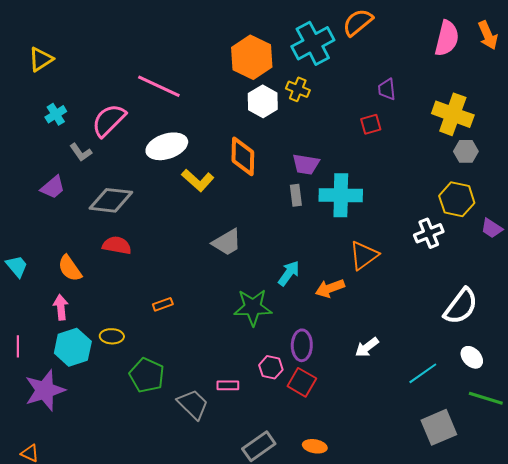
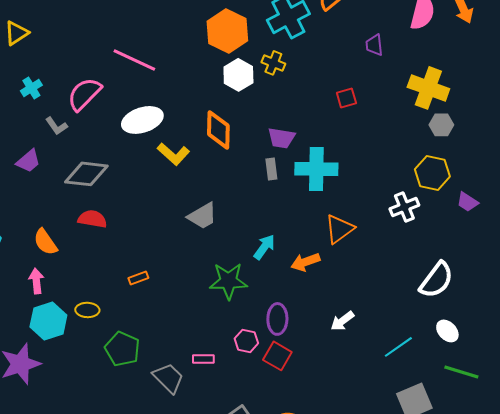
purple trapezoid: (387, 89) -> (374, 45), moved

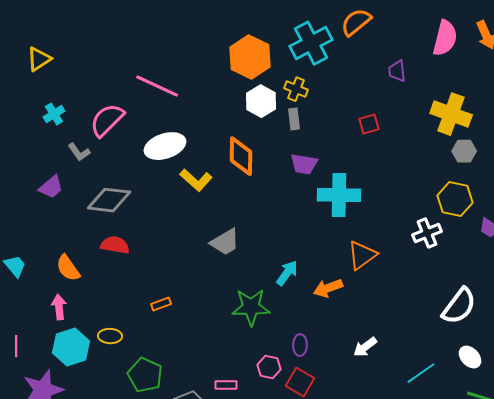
gray rectangle: (271, 169) -> (294, 119), moved
purple ellipse: (277, 319) -> (300, 345), size x0.7

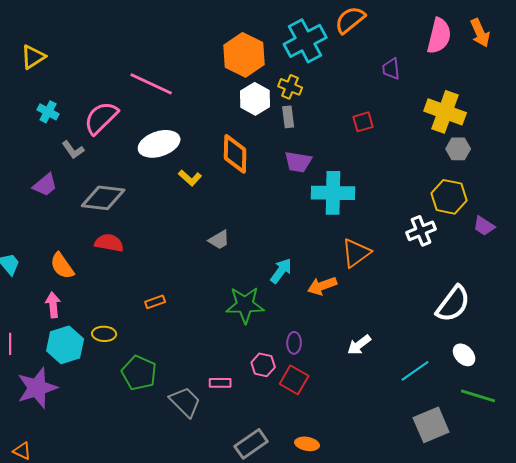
cyan cross: (54, 114) -> (48, 112), turned -30
yellow L-shape: (196, 180) -> (190, 178), size x0.7
gray trapezoid: (225, 242) -> (219, 240), size x0.7

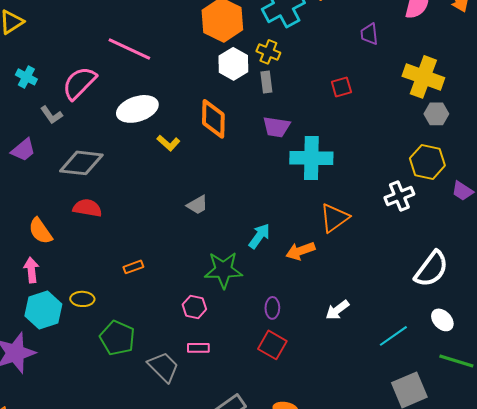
pink hexagon: (263, 365) -> (194, 307), moved

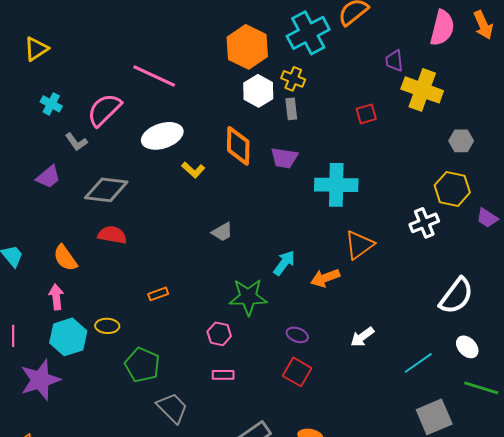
yellow cross: (423, 77) -> (422, 90), moved
purple trapezoid: (276, 127) -> (284, 158), moved
purple ellipse: (272, 308) -> (297, 335), turned -70
gray trapezoid: (163, 367) -> (172, 408), moved

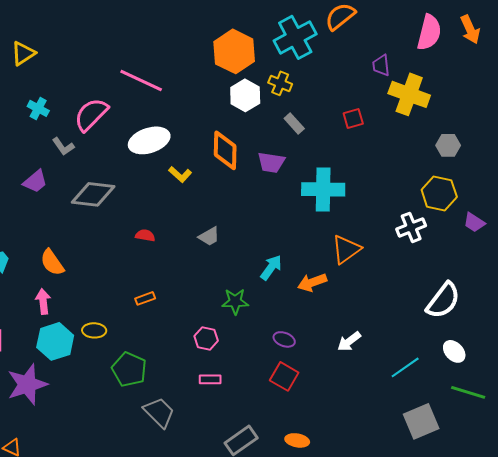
gray rectangle: (291, 109) -> (294, 123), moved, turned -35
red semicircle: (112, 235) -> (145, 235), moved, size x0.7
green star: (248, 297) -> (235, 301), size x0.7

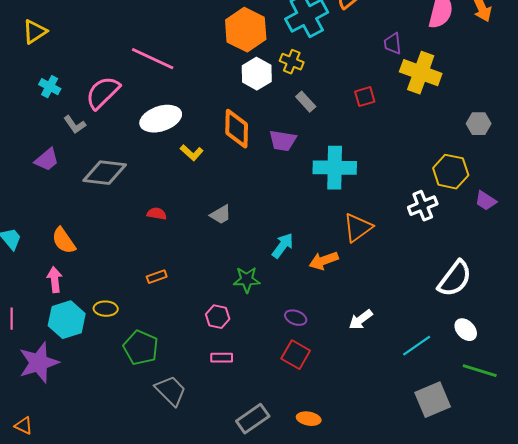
gray hexagon: (448, 145) -> (479, 124), moved

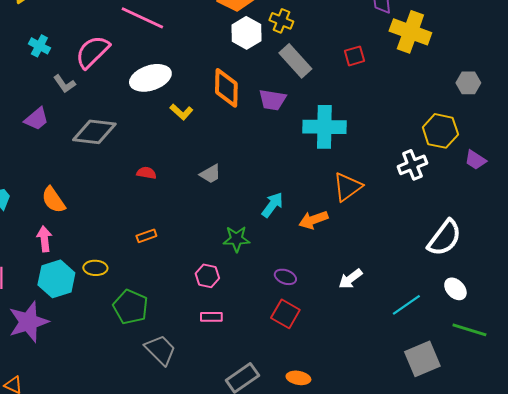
gray rectangle: (306, 102) -> (295, 61), size x1.6

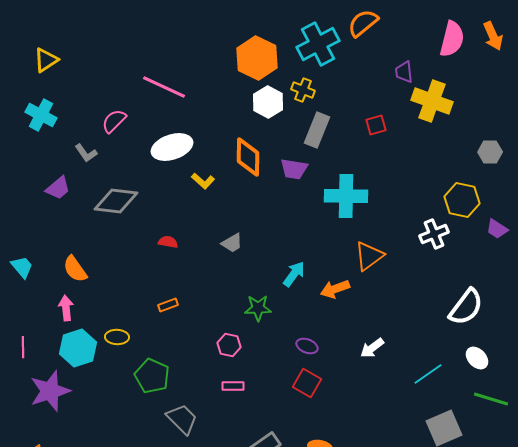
cyan cross: (39, 46) -> (41, 115), moved, size x1.4
pink semicircle: (92, 52) -> (114, 121), size x0.7
gray rectangle: (295, 61) -> (317, 130), turned 64

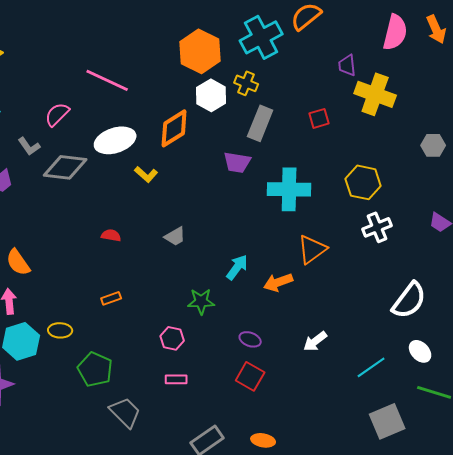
orange diamond: (248, 157) -> (174, 128), moved, turned 57
yellow hexagon: (462, 200) -> (363, 182), moved
gray diamond: (116, 201) -> (65, 167), moved

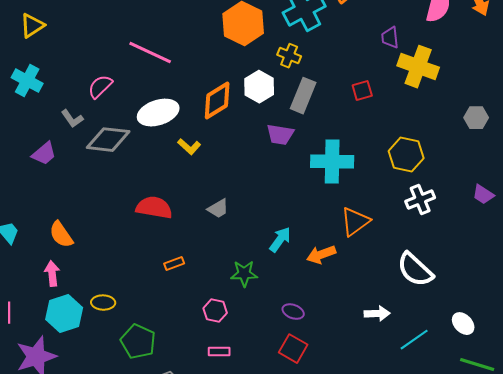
white hexagon: (211, 95) -> (259, 87), moved
red semicircle: (111, 235) -> (154, 208), size x1.8
orange rectangle: (111, 298) -> (174, 264), moved
white semicircle: (409, 300) -> (415, 270), moved, turned 96
white arrow: (315, 341) -> (377, 314), moved, turned -145

